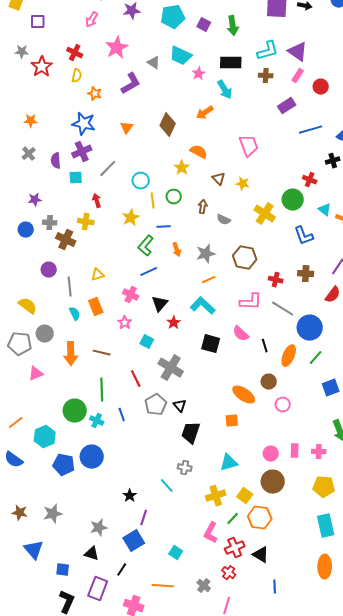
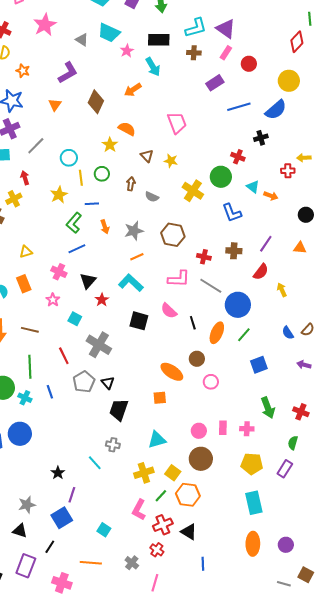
purple L-shape: (131, 84) -> (68, 73), moved
yellow cross: (86, 222) -> (14, 199), turned -35

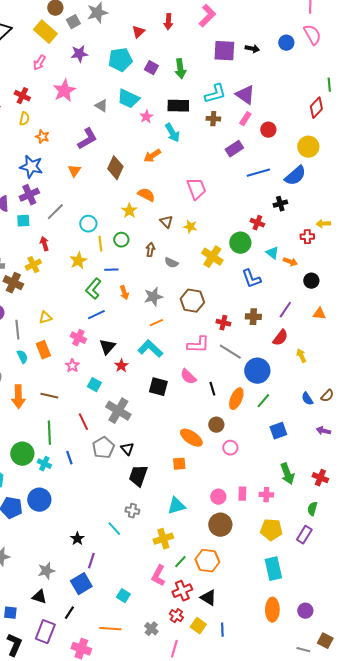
black circle: (306, 215) -> (311, 281), moved
yellow square: (173, 473) -> (198, 626), moved

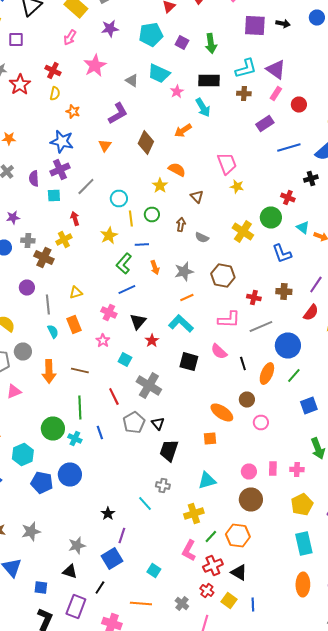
yellow star: (190, 227) -> (237, 186), moved
gray line: (230, 352) -> (261, 326), turned -55
yellow pentagon: (271, 530) -> (302, 504), turned -30

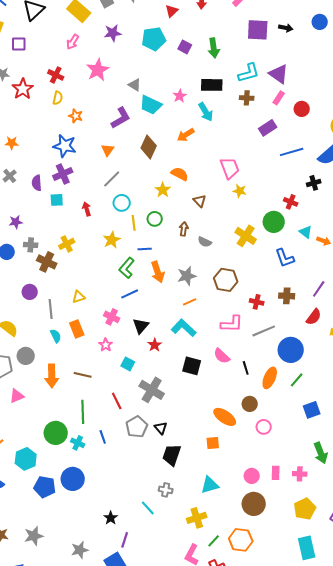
cyan trapezoid: (159, 74) -> (151, 105), moved
gray line: (86, 186) -> (112, 179), moved
red arrow: (75, 218) -> (87, 209), moved
orange arrow: (155, 268) -> (158, 272), size x1.5

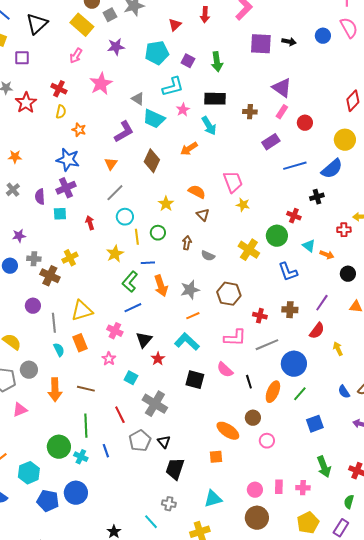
cyan L-shape: (249, 73) -> (173, 87), moved
orange semicircle: (180, 174) -> (197, 192), moved
yellow triangle: (79, 297) -> (82, 311), size x1.6

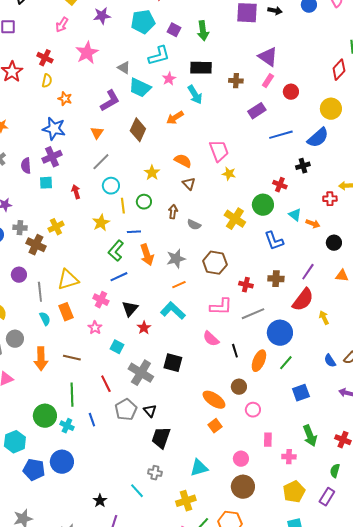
red semicircle: (317, 331) -> (303, 300), size x1.4
black square: (195, 380) -> (173, 363), moved
orange square: (216, 457) -> (215, 426), moved, turned -32
pink rectangle: (279, 487) -> (268, 440), moved

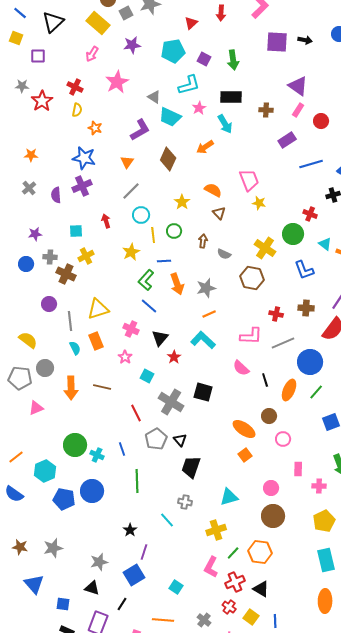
cyan square: (46, 183) -> (76, 231), moved
brown hexagon: (215, 263) -> (252, 278), moved
blue line: (119, 277) -> (149, 306), turned 66
green line: (72, 395) -> (137, 481), moved

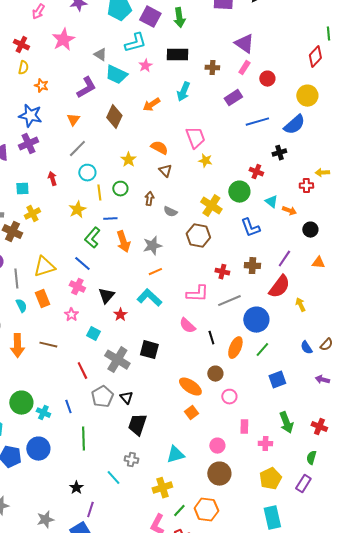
purple square: (204, 59) -> (150, 17), size x1.5
cyan arrow: (225, 124) -> (183, 92), moved, turned 54
blue line: (149, 306) -> (82, 264), moved

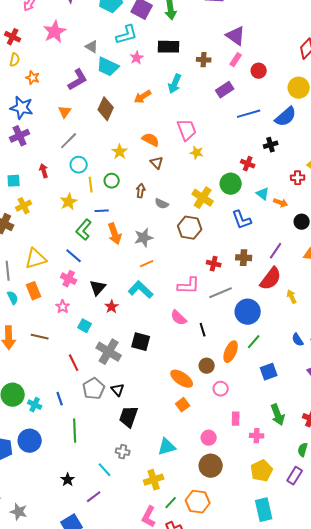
orange ellipse: (235, 348) -> (231, 352), moved
purple line: (90, 510) -> (94, 497), moved, turned 35
gray star: (45, 520) -> (19, 512), moved, turned 30

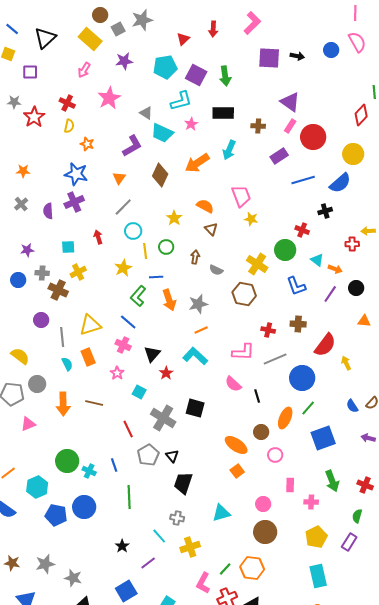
red circle: (259, 71) -> (313, 137), size x1.6
orange arrow: (143, 97) -> (197, 163), size x1.4
purple line: (276, 251) -> (330, 294), moved
blue square: (269, 372) -> (323, 438), size x1.4
yellow cross: (154, 480) -> (190, 547), moved

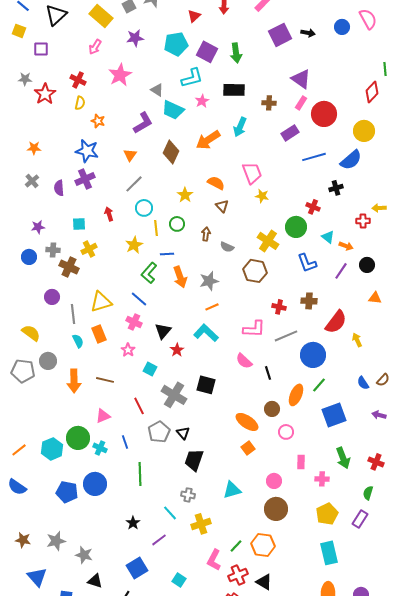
purple square: (269, 58) -> (280, 35), turned -30
pink triangle: (28, 424) -> (103, 416), moved
cyan hexagon: (37, 487) -> (52, 449), moved

